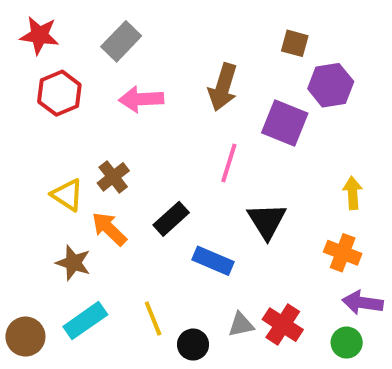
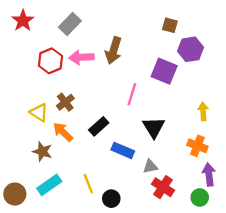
red star: (39, 35) -> (23, 21), turned 30
brown arrow: (223, 87) -> (114, 50), moved
red hexagon: (59, 93) -> (50, 61), moved
purple arrow: (363, 303) -> (209, 175), turned 75
gray triangle: (241, 325) -> (150, 166), moved

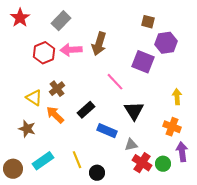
pink line: (132, 94) -> (115, 82), turned -60
brown star: (42, 152) -> (27, 129), moved
green circle: (200, 197) -> (163, 164), moved

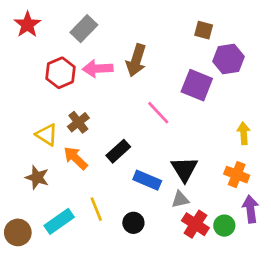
black triangle: (134, 111) -> (184, 169), moved
yellow line: (77, 160) -> (96, 209), moved
black circle: (97, 173) -> (133, 223), moved

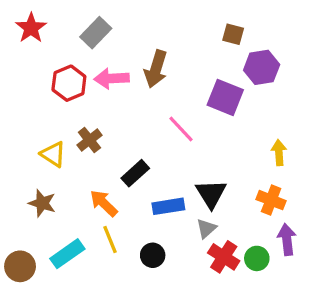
orange arrow: (76, 158) -> (104, 203), moved
blue rectangle: (147, 180) -> (168, 206), turned -32
gray triangle: (180, 199) -> (206, 228), turned -30

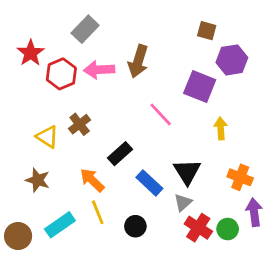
red star: (31, 28) -> (31, 53), moved
yellow arrow: (279, 153) -> (221, 128), moved
blue rectangle: (168, 206) -> (149, 183), turned 52

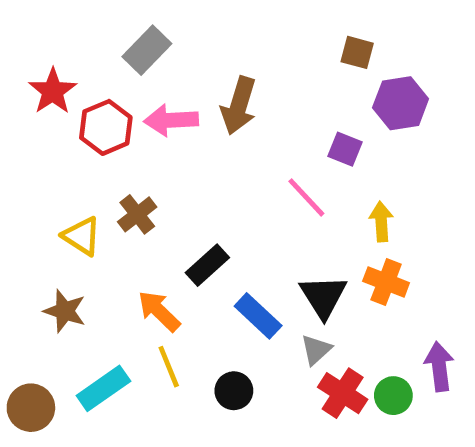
purple square: (200, 86) -> (345, 149), size x0.6
pink line: (161, 114) -> (306, 197), moved
orange cross: (240, 177) -> (386, 282), moved

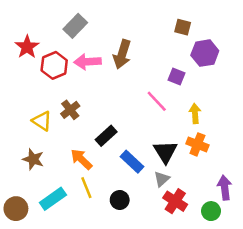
green circle: (393, 396) -> (211, 211), moved

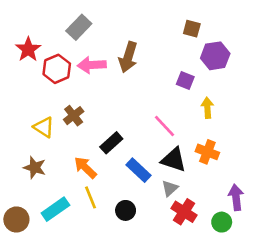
pink line: (157, 101) -> (165, 126), moved
yellow arrow: (195, 114) -> (207, 108), moved
black triangle: (165, 152) -> (174, 160), turned -40

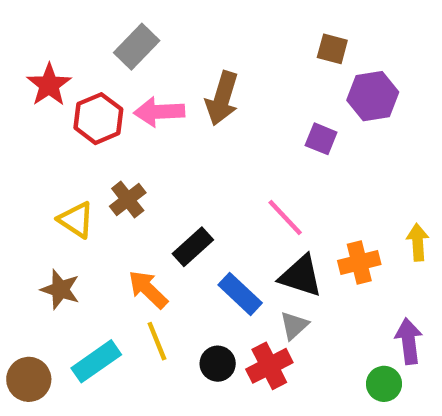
yellow arrow: (207, 108) -> (418, 242), moved
orange cross: (207, 152) -> (359, 262), turned -35
red cross: (184, 212) -> (269, 366), moved, turned 30

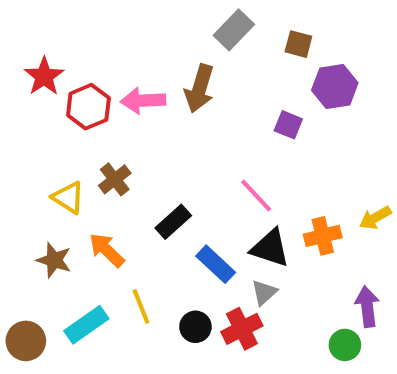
gray rectangle: (137, 47) -> (234, 30), moved
yellow arrow: (418, 242) -> (375, 218), turned -116
orange arrow: (148, 289) -> (107, 250), moved

